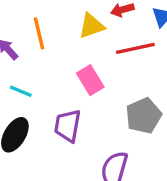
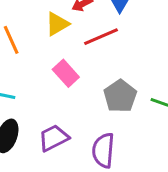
purple trapezoid: (68, 126) -> (54, 138), moved, turned 64

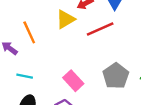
pink rectangle: (66, 73) -> (73, 81), moved

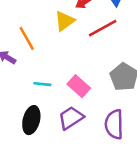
cyan line: (25, 76) -> (42, 84), moved

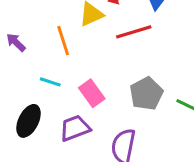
orange line: (27, 38) -> (63, 41), moved

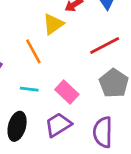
red line: (134, 32) -> (105, 45), moved

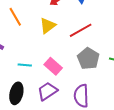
yellow triangle: (53, 24) -> (48, 26), moved
orange line: (33, 51) -> (15, 17), moved

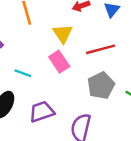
yellow triangle: (48, 26) -> (63, 33), turned -42
pink rectangle: (53, 66) -> (59, 62), moved

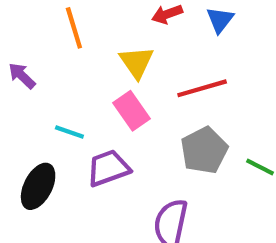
purple trapezoid: (42, 112) -> (108, 168), moved

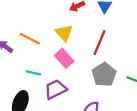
orange line: (74, 28) -> (30, 39), moved, turned -40
red line: (202, 88) -> (99, 43), turned -45

